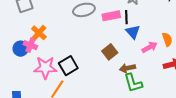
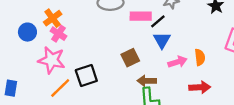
black line: (126, 17) -> (158, 21), turned 40
pink cross: (30, 45) -> (58, 34), moved
black square: (68, 66) -> (86, 76), moved

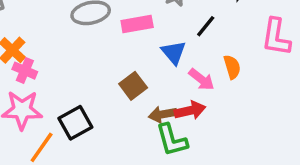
black line: (158, 21) -> (206, 26), moved
pink arrow: (177, 62) -> (201, 79), turned 66
red arrow: (200, 87) -> (190, 110), moved

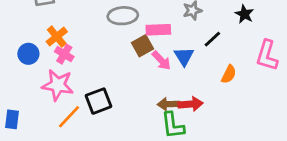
orange semicircle: (232, 67) -> (229, 74), turned 36
pink arrow: (201, 79) -> (161, 60), moved
brown square: (133, 86) -> (143, 46), moved

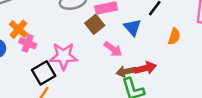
pink arrow: (161, 60) -> (113, 49), moved
pink star: (58, 85) -> (63, 56), moved
black square: (98, 101) -> (44, 73), moved

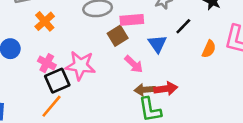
orange cross: (19, 29) -> (45, 21), moved
orange semicircle: (174, 36) -> (209, 49), moved
pink cross: (28, 43) -> (47, 63), moved

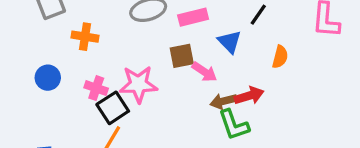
orange cross: (45, 21) -> (85, 37), turned -30
brown square: (118, 36) -> (182, 56), moved, turned 30
orange semicircle: (209, 49) -> (280, 57), moved

